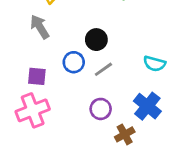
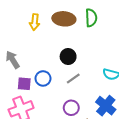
gray arrow: (40, 27) -> (13, 60), moved
blue circle: (74, 62) -> (43, 78), moved

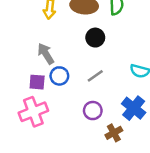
black circle: (68, 56) -> (95, 38), moved
gray arrow: (13, 60) -> (46, 54), moved

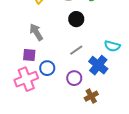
blue circle: (59, 76) -> (47, 68), moved
blue cross: (134, 108) -> (98, 65), moved

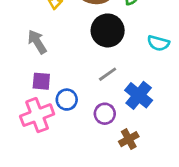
black circle: (76, 19) -> (108, 30), size x1.5
gray arrow: (36, 32) -> (37, 42), moved
cyan semicircle: (112, 46) -> (158, 43), moved

